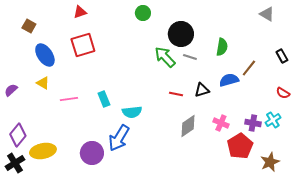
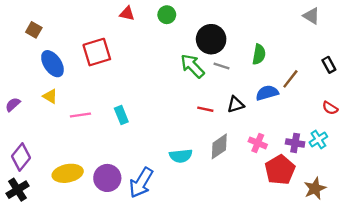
red triangle: (80, 12) -> (127, 14), moved, turned 32
cyan semicircle: (132, 112) -> (181, 156), moved
blue arrow: (119, 138) -> (141, 183), moved
yellow ellipse: (43, 151) -> (68, 173), moved

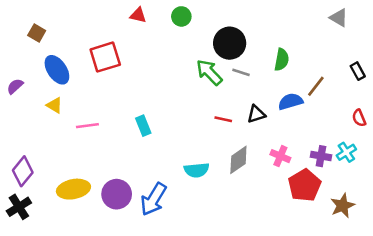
purple semicircle: (13, 105) -> (15, 86), moved
red semicircle: (330, 108) -> (359, 118), turned 35
cyan rectangle: (121, 115) -> (143, 126), moved

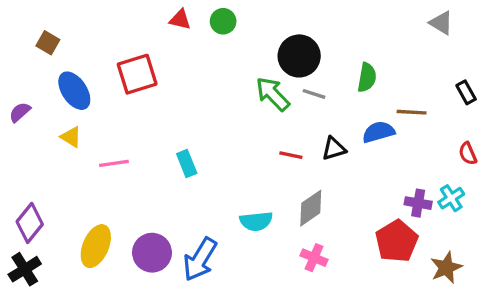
green circle: (181, 16) -> (223, 21), moved
brown line: (316, 86) -> (412, 112), turned 55
pink cross: (280, 156) -> (314, 258), moved
yellow ellipse: (73, 189) -> (96, 246), turned -56

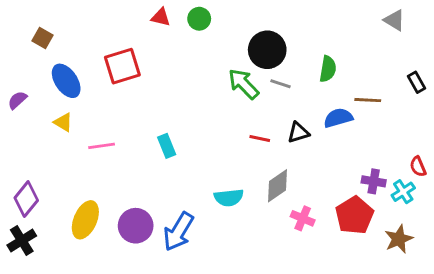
red semicircle: (468, 154) -> (418, 167), moved
cyan cross: (451, 198) -> (403, 192), moved
pink cross: (314, 258) -> (303, 218), moved

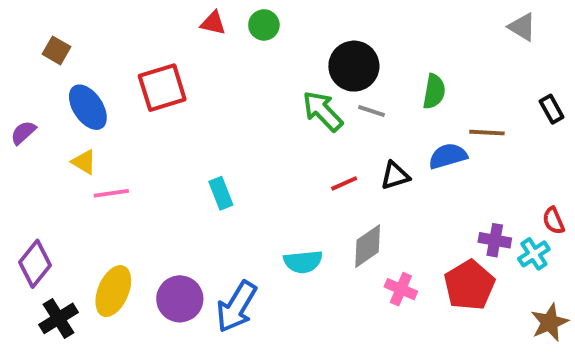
red line: (260, 138) -> (344, 183), turned -36
pink line: (102, 146) -> (111, 193), moved
brown star: (399, 239) -> (550, 322), moved
black cross: (22, 240) -> (59, 318), moved

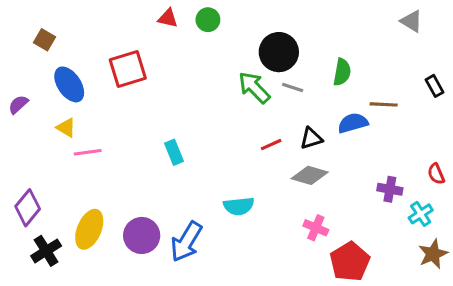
gray diamond: (368, 246) -> (310, 175), moved, turned 51
cyan cross: (534, 254) -> (421, 214), moved
red pentagon: (469, 285) -> (350, 262), moved

